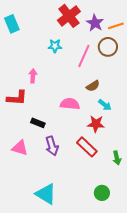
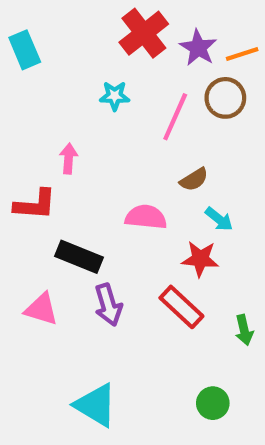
black rectangle: (38, 123) -> (79, 257), size x1.5

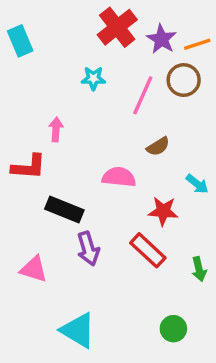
cyan arrow: (219, 219) -> (197, 184), moved
pink triangle: (41, 309) -> (34, 269), moved

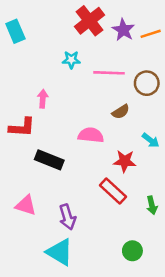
brown circle: (184, 80) -> (147, 83), moved
pink line: (143, 95) -> (109, 73), turned 68
purple arrow: (88, 249) -> (67, 217), moved

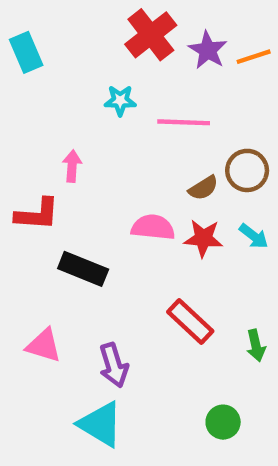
brown circle: (147, 83) -> (247, 170), moved
red star: (125, 161) -> (203, 238), moved

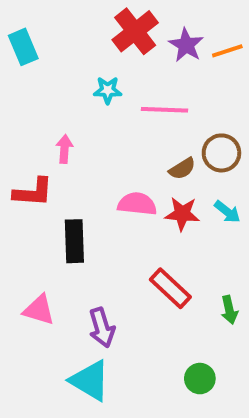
black rectangle: (83, 269) -> (74, 241), turned 66

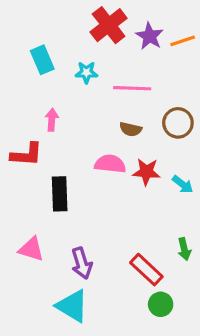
cyan rectangle: (23, 47) -> (42, 60), moved
brown semicircle: (182, 169) -> (131, 129), moved, turned 45
cyan arrow: (227, 212) -> (183, 184), moved
red rectangle: (170, 288) -> (146, 270), moved

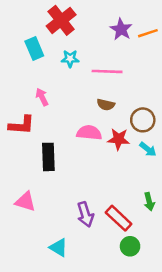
red cross: (109, 25) -> (61, 20), moved
pink arrow: (52, 120) -> (42, 97), turned -30
brown circle: (178, 123) -> (143, 120), moved
purple arrow: (82, 263) -> (85, 214), moved
cyan triangle: (72, 306) -> (59, 248), size x0.7

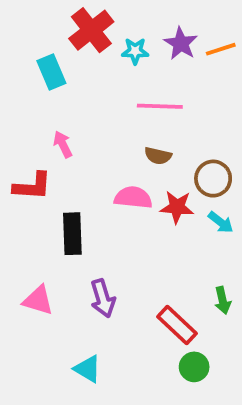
cyan star: (70, 59) -> (135, 51), moved
purple arrow: (85, 214) -> (103, 298), moved

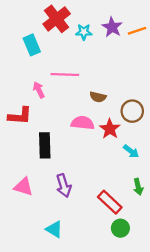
pink line: (160, 106) -> (65, 74), moved
red star: (177, 207) -> (110, 129), turned 30
cyan arrow: (221, 222) -> (131, 151), moved

